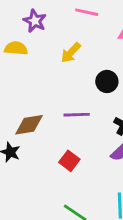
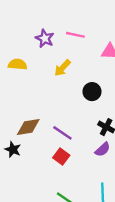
purple star: (35, 21) -> (45, 38), moved
purple line: (77, 115) -> (62, 133), moved, turned 36

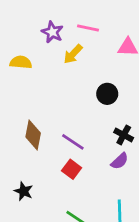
yellow arrow: (62, 68) -> (73, 54), moved
brown diamond: (28, 127) -> (33, 135), turned -70
black star: (13, 149) -> (24, 191), moved

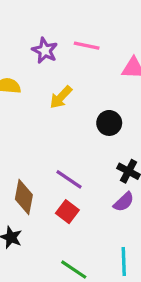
yellow arrow: (73, 54) -> (61, 97), moved
brown diamond: (33, 135) -> (24, 197), moved

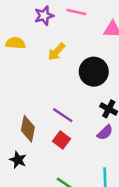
purple star: (45, 50) -> (44, 16), turned 30
black circle: (109, 123) -> (94, 72), size x1.5

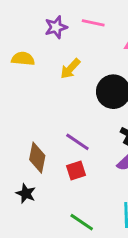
red square: (61, 140) -> (76, 171), turned 35

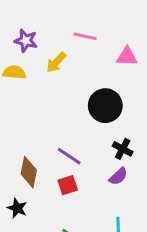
purple star: (56, 27) -> (26, 41), moved, turned 30
yellow arrow: (70, 69) -> (56, 62), moved

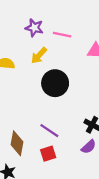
purple star: (26, 41) -> (34, 28), moved
black circle: (105, 106) -> (55, 83), moved

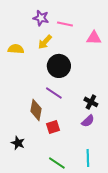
purple line: (49, 131) -> (54, 93), moved
brown diamond: (17, 143) -> (36, 110), moved

